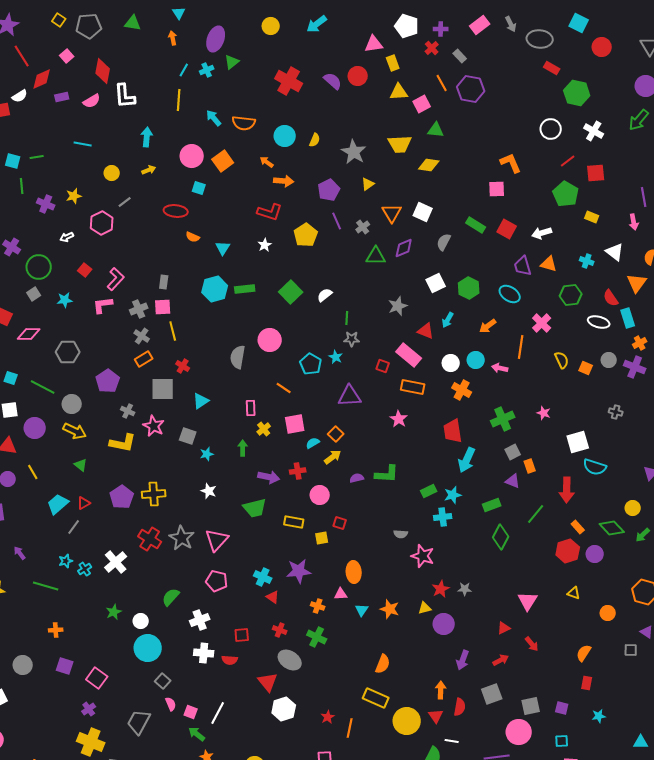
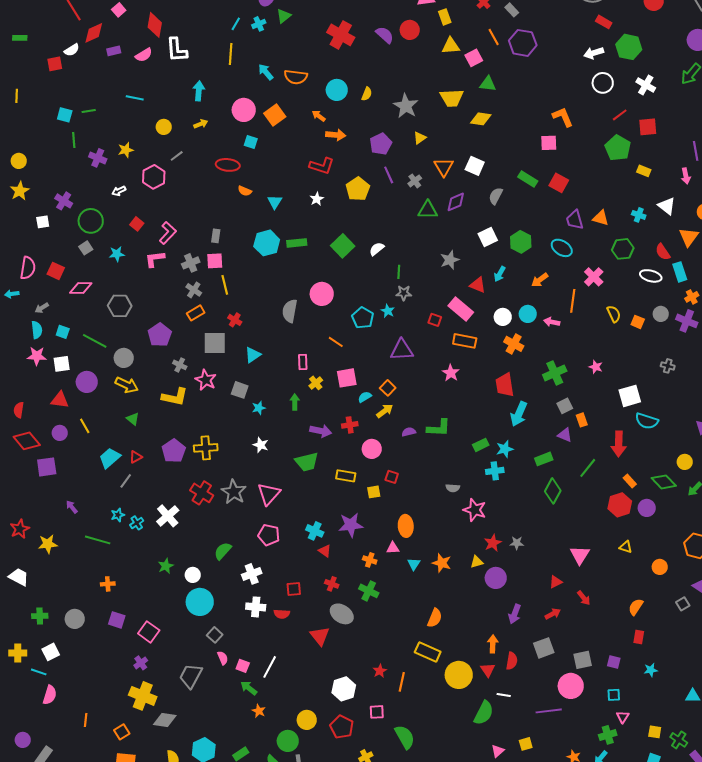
white arrow: (542, 233) -> (594, 53), moved
gray square: (631, 650) -> (683, 604), turned -32
white hexagon: (284, 709) -> (344, 689), moved

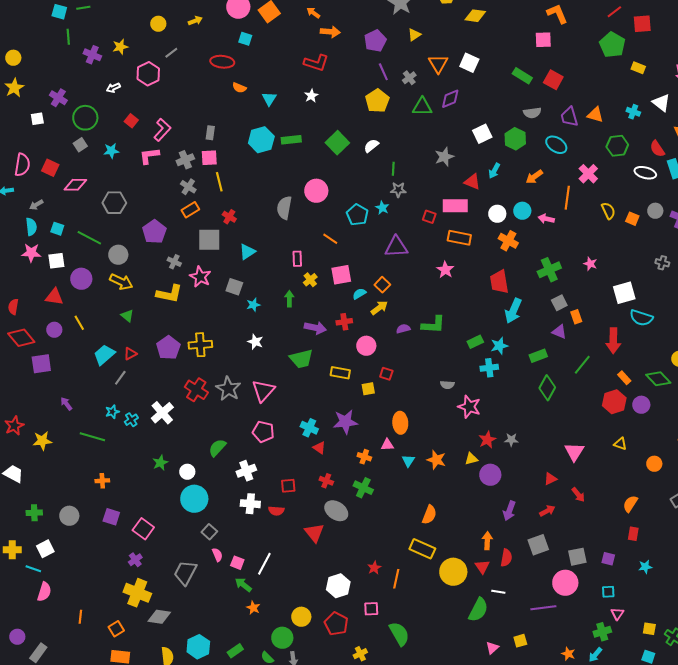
yellow pentagon: (358, 189) -> (377, 101), moved
gray semicircle: (496, 196) -> (532, 113), moved, turned -126
pink rectangle: (461, 309) -> (455, 206), turned -40

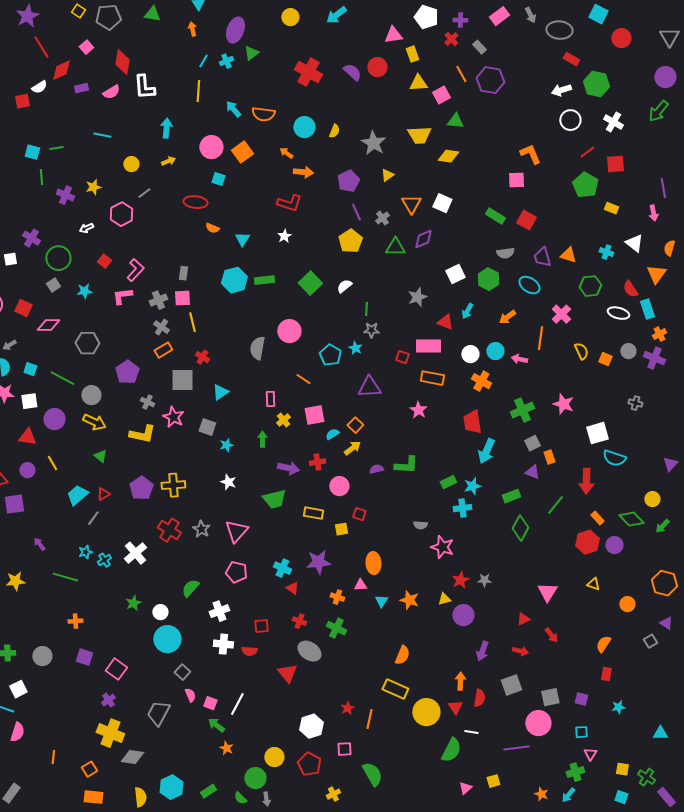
pink star: (590, 264) -> (563, 404), size x1.5
gray star: (228, 389) -> (201, 529), size x0.7
red arrow: (547, 511) -> (520, 651), turned 42

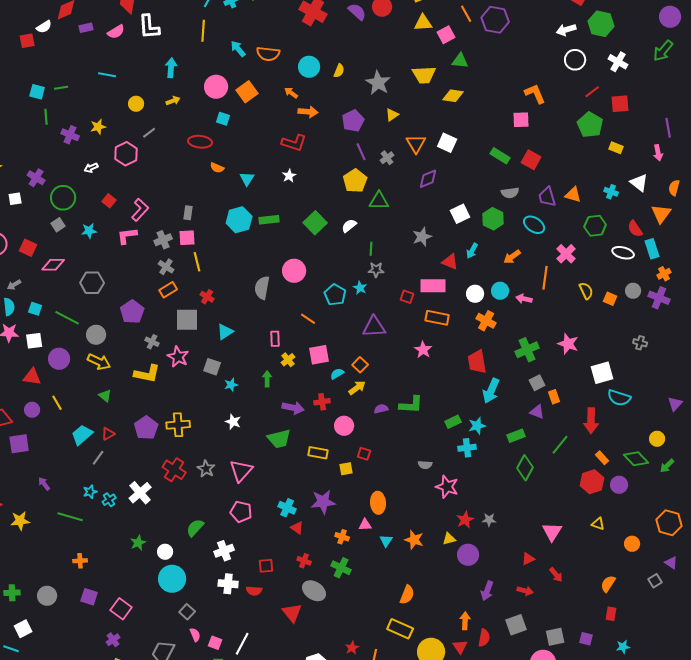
green triangle: (395, 247) -> (379, 201), moved

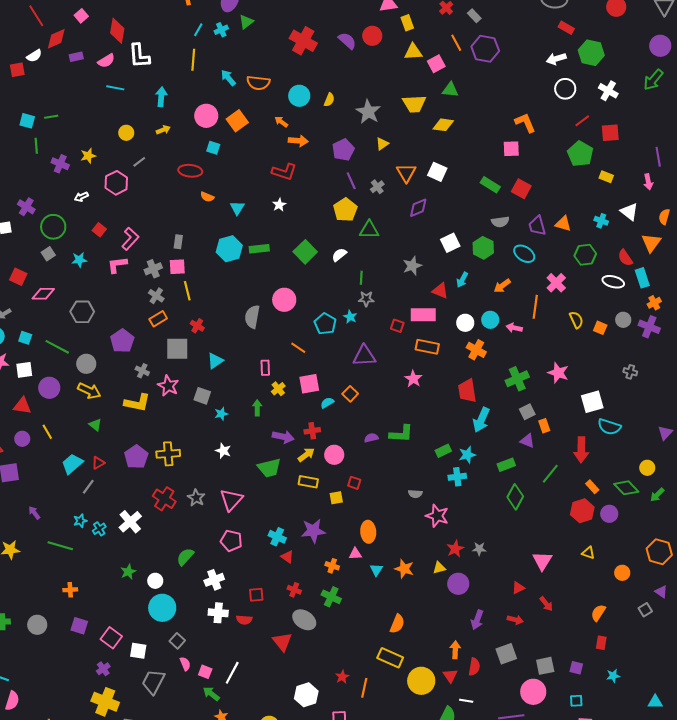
cyan line: (107, 75) -> (115, 88), moved
yellow arrow: (357, 388) -> (306, 455), moved
white square: (23, 629) -> (138, 651), moved, turned 36

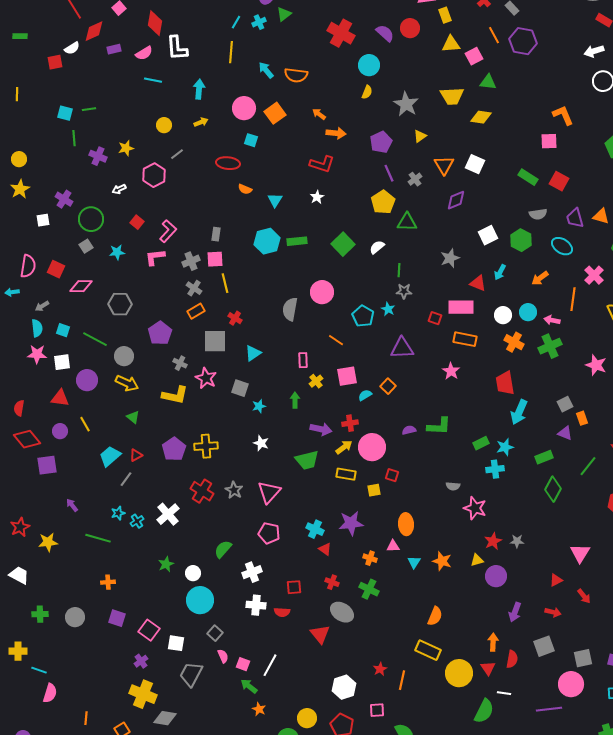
cyan circle: (299, 96) -> (369, 65), moved
green cross: (517, 379) -> (550, 346), moved
pink circle: (334, 455) -> (372, 447), size x1.4

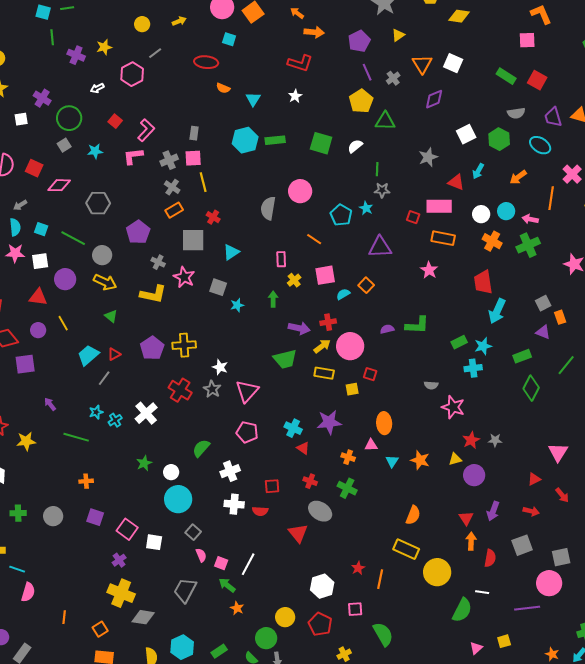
green square: (343, 244) -> (321, 143), turned -30
white star: (261, 443) -> (220, 367), moved
red triangle: (488, 668) -> (466, 518), moved
gray trapezoid: (191, 674) -> (185, 590), moved

